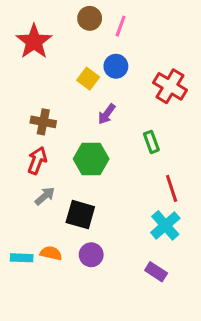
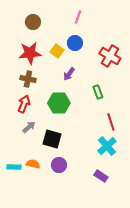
brown circle: (90, 18) -> (33, 22), moved
red star: (34, 42) -> (30, 53), moved, turned 30

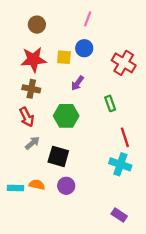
yellow square: (57, 51) -> (64, 57), turned -32
red arrow: (24, 104) -> (27, 117), turned 132
cyan cross: (107, 146) -> (120, 164), turned -30
purple rectangle: (101, 176) -> (119, 215), moved

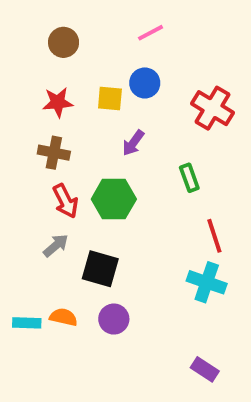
pink line: (88, 19) -> (151, 33), turned 42
red star: (33, 60) -> (58, 102), size x0.7
red arrow: (27, 117) -> (65, 201), moved

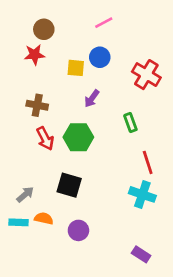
red star: (58, 102) -> (35, 55), moved
gray arrow: (56, 246) -> (25, 194), moved
purple circle: (114, 319) -> (78, 230), moved

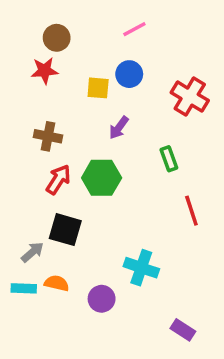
red arrow: (45, 138) -> (58, 180), turned -120
black square: (69, 185) -> (65, 230), moved
cyan cross: (142, 194) -> (141, 268), moved

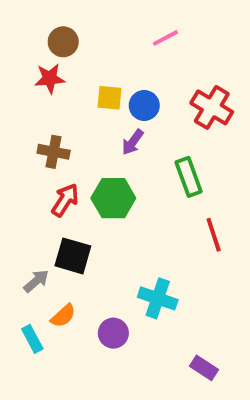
pink line: (134, 29) -> (165, 38), moved
blue circle: (129, 74) -> (144, 105), moved
green rectangle: (169, 159) -> (189, 177), size x1.4
orange semicircle: (57, 283) -> (63, 316), turned 125
cyan rectangle: (24, 288) -> (32, 339), moved, turned 60

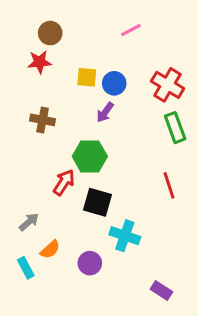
green rectangle: (189, 177) -> (175, 128), moved
red arrow: (65, 200) -> (64, 182), moved
black square: (73, 256) -> (97, 202), moved

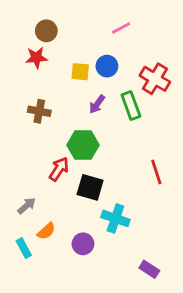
blue circle: (114, 83) -> (107, 66), moved
green rectangle: (175, 128) -> (131, 106), moved

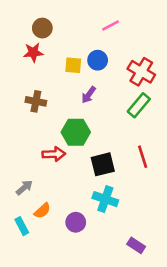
green rectangle: (131, 106) -> (139, 105), moved, turned 60
red arrow: (59, 169) -> (54, 154), turned 55
black square: (90, 187) -> (103, 164), moved, turned -30

